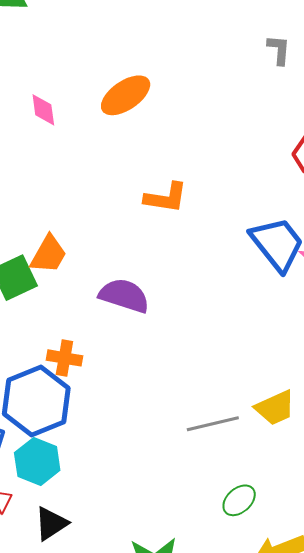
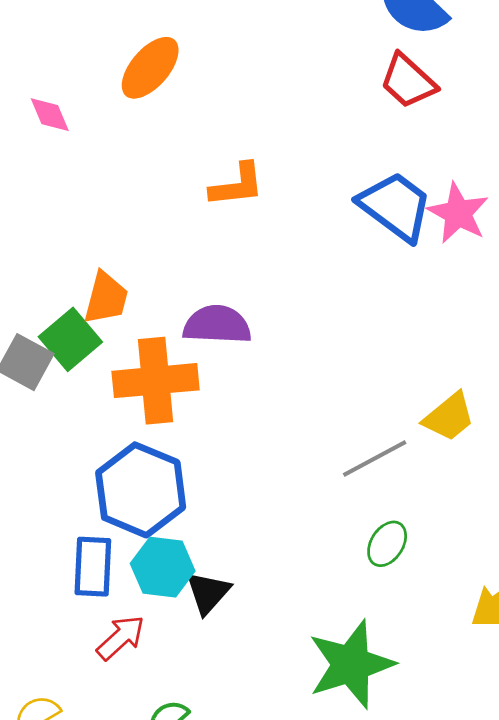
orange cross: (64, 358) -> (156, 381), moved, size x1.8
green ellipse: (239, 500) -> (387, 544), moved
black triangle: (51, 524) -> (208, 593), moved

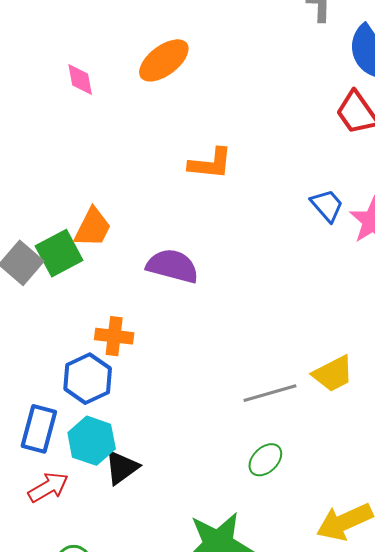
blue trapezoid: (395, 206) -> (327, 205), size x0.6
orange cross: (156, 381) -> (114, 336), moved, size x0.6
blue hexagon: (141, 490) -> (88, 379), size x0.7

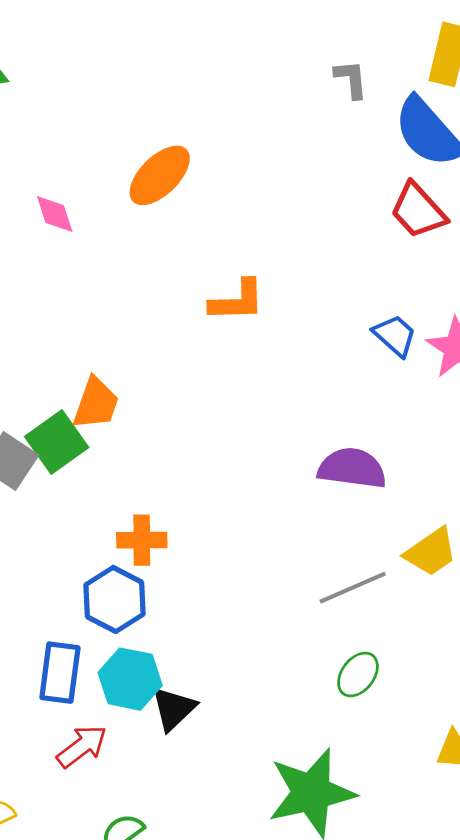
purple semicircle: (173, 266) -> (352, 468), moved

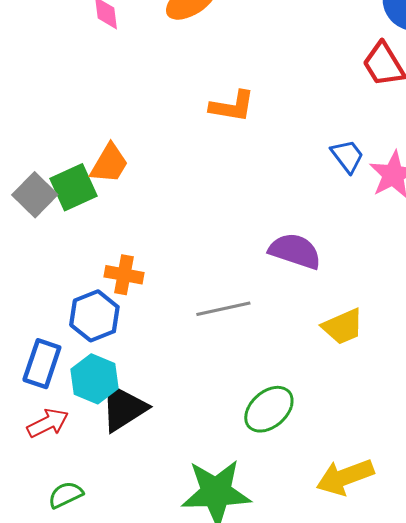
gray line: (353, 588) -> (223, 309), moved
green ellipse: (358, 674) -> (269, 409), size x1.4
black triangle: (174, 709) -> (123, 408), size x1.4

